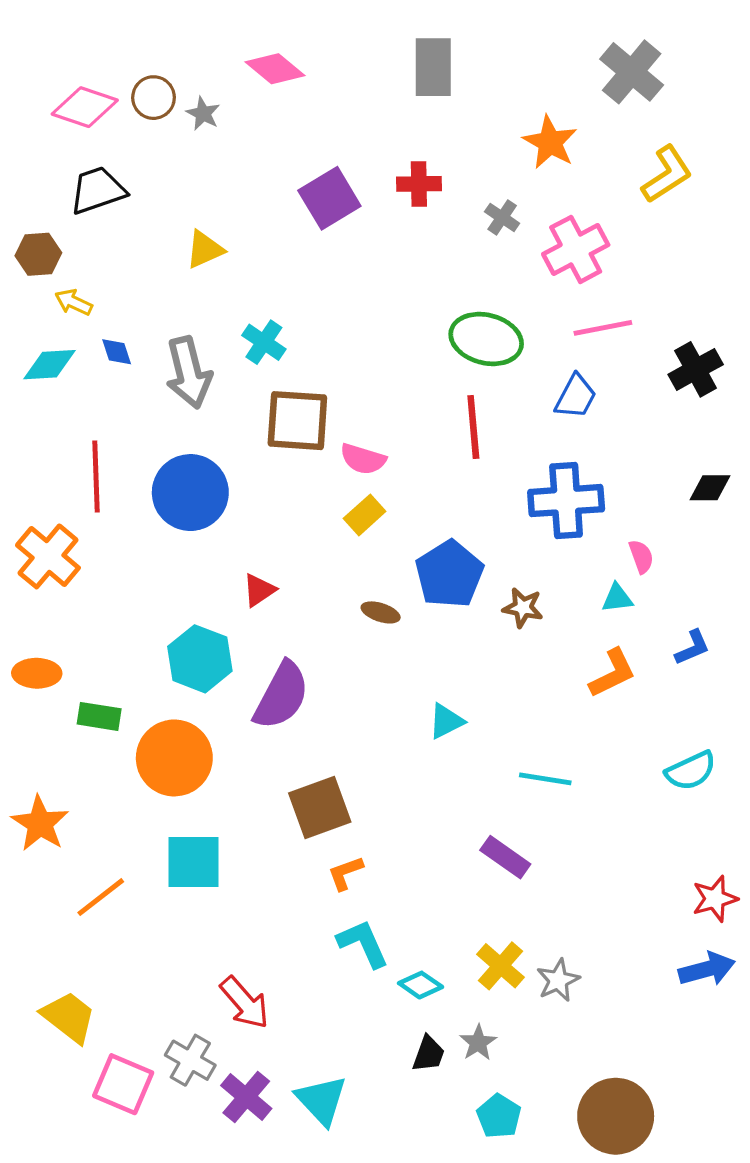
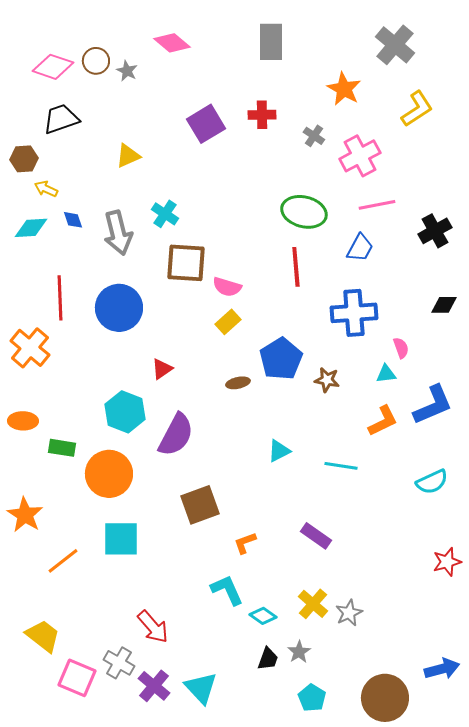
brown ellipse: (381, 612) -> (238, 383), turned -30
blue L-shape: (692, 648) -> (433, 405), size x1.8
cyan line: (545, 779) -> (341, 466), moved
orange L-shape: (345, 873) -> (245, 543), moved
blue arrow: (707, 969) -> (442, 669), moved

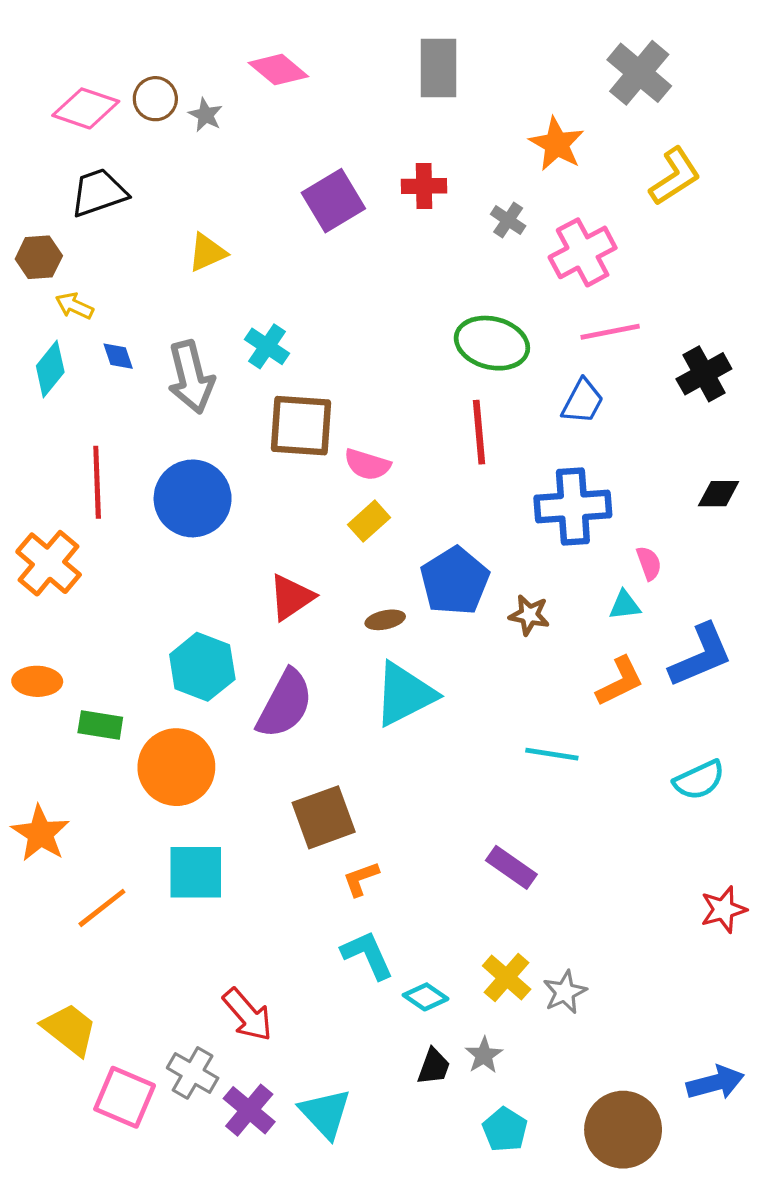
cyan diamond: (31, 228) -> (50, 369), turned -48
red triangle: (162, 369) -> (291, 597), moved, size x1.4
cyan triangle: (279, 451) -> (405, 694), moved, size x1.8
orange L-shape: (245, 543) -> (361, 879), moved

